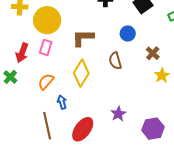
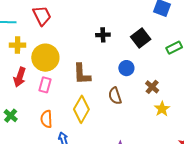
brown L-shape: (83, 38) -> (82, 74), turned -90
red arrow: (22, 53) -> (20, 77), moved
orange semicircle: (46, 82) -> (46, 119), turned -42

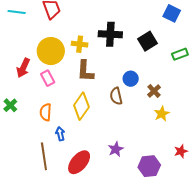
black cross: (103, 35) -> (110, 34), size x1.6
yellow cross: (18, 45) -> (80, 44), moved
blue circle: (126, 68) -> (131, 79), moved
pink rectangle: (45, 85) -> (48, 78), turned -49

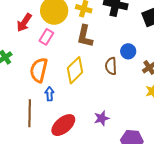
pink rectangle: (48, 78) -> (46, 37), turned 49
orange semicircle: (46, 112) -> (39, 70), size x1.4

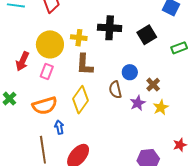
orange semicircle: (39, 70) -> (45, 106), turned -110
purple star: (102, 118) -> (138, 103), moved

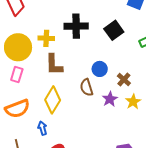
blue arrow: (59, 127) -> (42, 128), moved

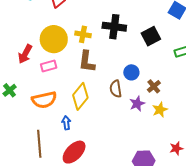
pink rectangle: (17, 75) -> (49, 66), turned 49

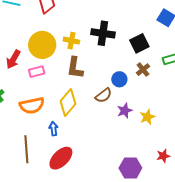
brown cross: (154, 86) -> (143, 70), moved
brown semicircle: (116, 89) -> (103, 95), turned -120

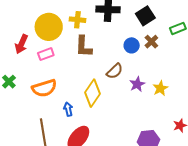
blue circle: (119, 79) -> (132, 45), moved
yellow diamond: (68, 102) -> (93, 93), moved

